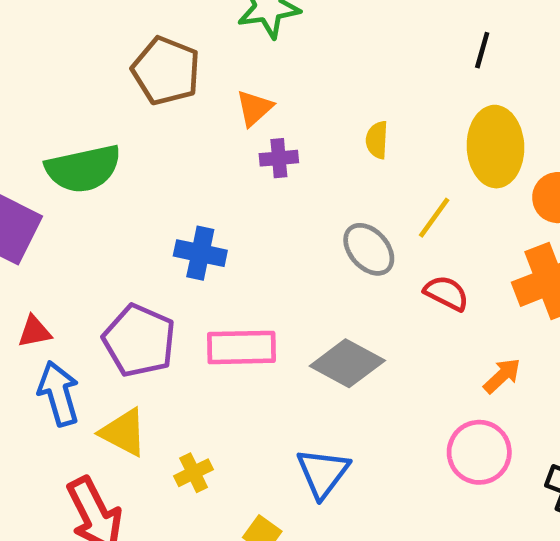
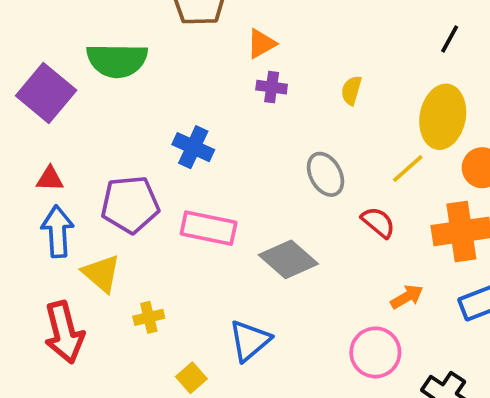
yellow line: (434, 218) -> (408, 168), moved
purple pentagon: (139, 341) -> (130, 204), turned 30

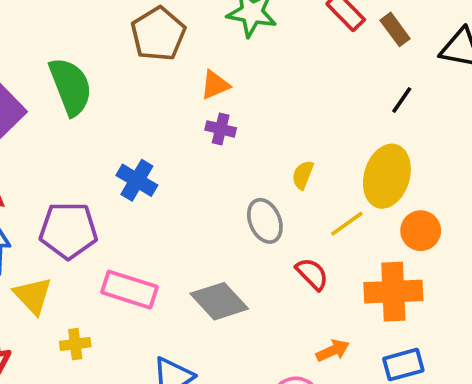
green semicircle: (117, 60) -> (70, 86), turned -118
yellow semicircle: (351, 90) -> (303, 175), moved
pink rectangle: (209, 228) -> (129, 290), moved

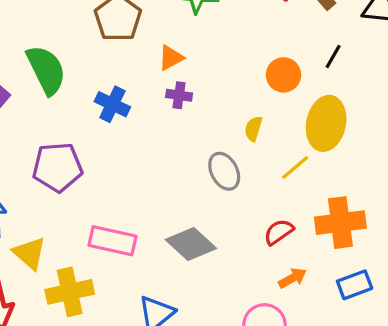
blue cross: (137, 180) -> (112, 104), moved
purple pentagon: (68, 230) -> (57, 167), moved
orange circle: (421, 231) -> (283, 75), moved
red semicircle: (312, 274) -> (279, 232), moved, turned -76
yellow cross: (75, 344) -> (70, 292), size x1.8

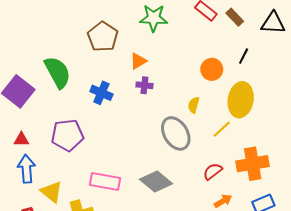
gray ellipse: (224, 171) -> (176, 133), size x1.4

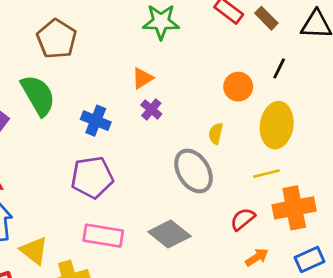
brown pentagon: (103, 37) -> (57, 39), moved
purple cross: (144, 85) -> (151, 109), turned 35
yellow line: (222, 129) -> (266, 174), moved, turned 30
purple pentagon: (67, 135) -> (92, 177), moved

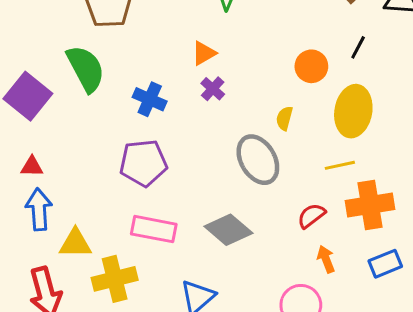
yellow triangle: (34, 251) -> (75, 243), turned -40
orange arrow: (257, 257) -> (326, 259), turned -80

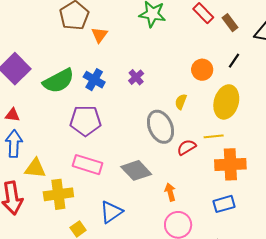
orange triangle: (204, 53) -> (99, 35), moved, turned -30
green semicircle: (86, 69) -> (59, 81), moved, turned 84
red semicircle: (311, 216) -> (187, 147), moved
orange arrow: (326, 259) -> (170, 192), moved
blue rectangle: (385, 264) -> (224, 204), moved

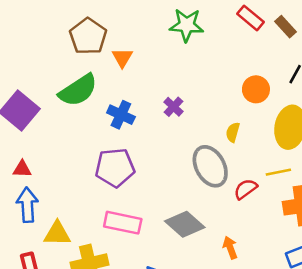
green semicircle: (59, 81) -> (78, 90), moved

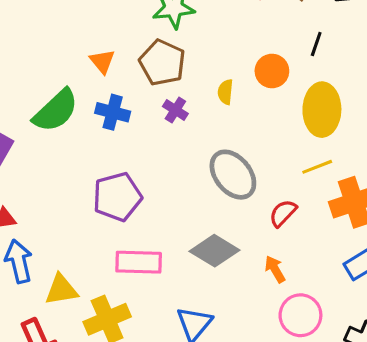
brown pentagon: (88, 36) -> (162, 63), moved
blue cross: (121, 115) -> (113, 112), moved
yellow semicircle: (233, 132) -> (225, 92), moved
red semicircle: (246, 189) -> (283, 213), moved

